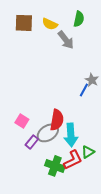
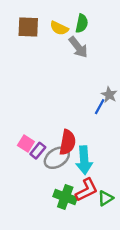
green semicircle: (79, 19) -> (82, 23), moved
purple rectangle: (32, 142) -> (38, 151), moved
green triangle: (88, 152) -> (106, 198), moved

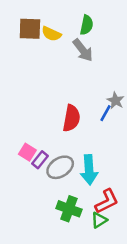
yellow semicircle: (59, 28) -> (51, 34), moved
red semicircle: (68, 142) -> (71, 118), moved
red L-shape: (87, 190) -> (107, 201), moved
green triangle: (106, 198) -> (99, 220), moved

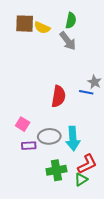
blue line: (105, 113) -> (86, 92), turned 72
purple rectangle: (40, 160) -> (29, 146), moved, turned 48
gray ellipse: (60, 167) -> (49, 136), turned 30
green cross: (69, 209) -> (56, 170), turned -30

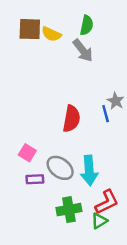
blue line: (86, 92) -> (106, 114), turned 64
gray ellipse: (49, 136) -> (60, 168), turned 40

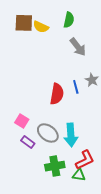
gray arrow: (83, 50) -> (78, 47), moved
blue line: (106, 114) -> (76, 87), moved
purple rectangle: (35, 179) -> (28, 142), turned 40
green triangle: (99, 221) -> (79, 175), turned 40

